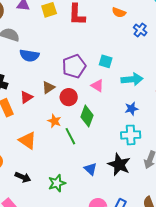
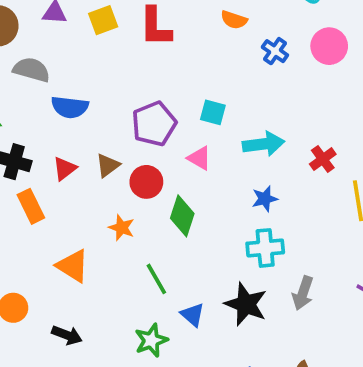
red triangle: (26, 97) -> (65, 169), moved
green line: (70, 136) -> (156, 279), moved
green star: (57, 183) -> (151, 340), moved

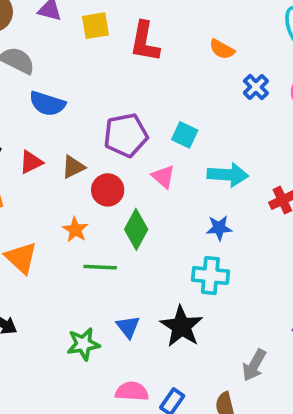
green line: (156, 279) -> (100, 267), moved, turned -68
gray arrow: (303, 293) -> (254, 365), moved

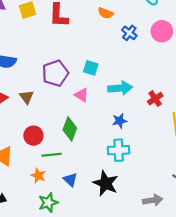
brown triangle: (73, 167) -> (27, 97), turned -32
red circle: (108, 190) -> (33, 136), moved
orange star: (75, 230) -> (38, 176), moved
blue triangle: (128, 327) -> (70, 180), moved
gray arrow: (254, 365) -> (153, 200), turned -120

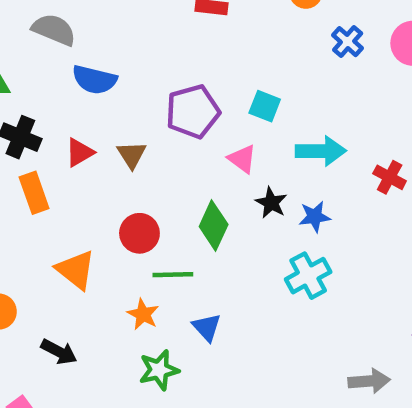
red cross: (155, 99) -> (390, 177), turned -32
cyan cross: (119, 150) -> (308, 276), turned -30
black star: (106, 183) -> (271, 203), moved, size x0.6

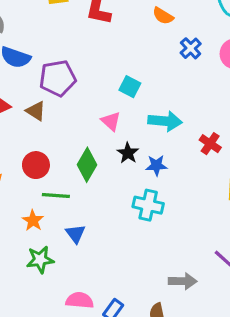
purple pentagon: (193, 111) -> (58, 78), moved
brown triangle: (132, 155) -> (36, 111), turned -30
cyan cross: (308, 276) -> (148, 205), turned 36

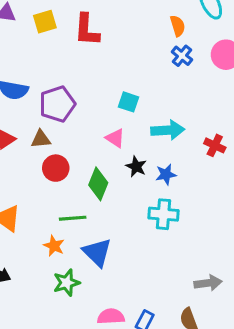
orange semicircle: (163, 16) -> (178, 26), moved, turned -130
brown triangle: (36, 111) -> (41, 139), turned -30
red circle: (36, 165) -> (56, 168), moved
blue triangle: (75, 234) -> (97, 252), size x1.5

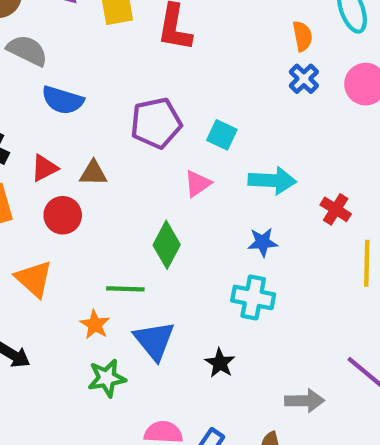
purple pentagon: (57, 104) -> (156, 123), moved
pink triangle: (115, 138) -> (198, 183), turned 45
black star: (136, 167) -> (220, 363), moved
red circle: (56, 168) -> (63, 215), moved

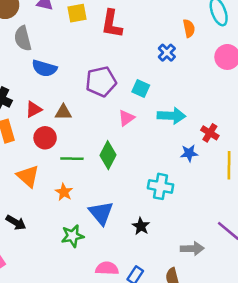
gray semicircle: (27, 50) -> (23, 38), turned -130
blue cross: (304, 79) -> (167, 53), moved
blue star: (263, 242) -> (189, 153), moved
green line: (125, 289) -> (72, 159), moved
orange star: (95, 325) -> (64, 192), moved

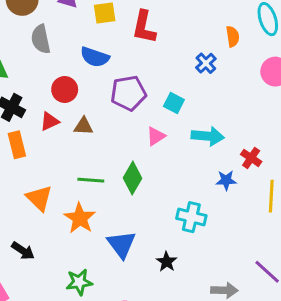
blue semicircle: (44, 68) -> (95, 57), moved
red circle: (45, 138) -> (65, 90), moved
orange star: (64, 192) -> (80, 218), size x1.5
green star: (73, 236) -> (79, 282), moved

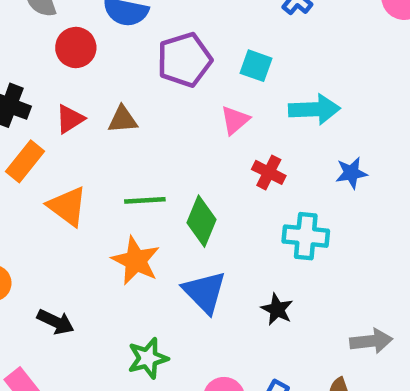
red circle: (65, 90) -> (76, 47), moved
orange rectangle: (17, 145) -> (25, 161), turned 60
red cross: (251, 158) -> (269, 172), moved
green diamond: (133, 178) -> (201, 221), moved
orange triangle: (39, 198) -> (67, 206), moved

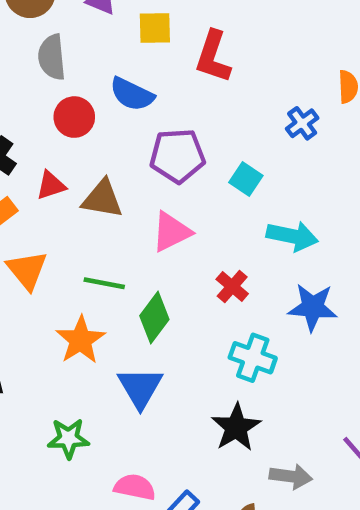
brown triangle: (123, 120) -> (102, 199), size x1.4
pink triangle: (235, 120) -> (171, 232), moved, size x1.4
blue star: (351, 173) -> (313, 307), size x1.5
black star: (277, 309) -> (236, 427), moved, size x1.5

